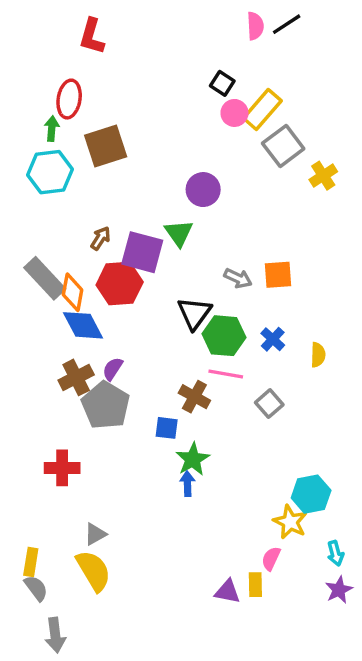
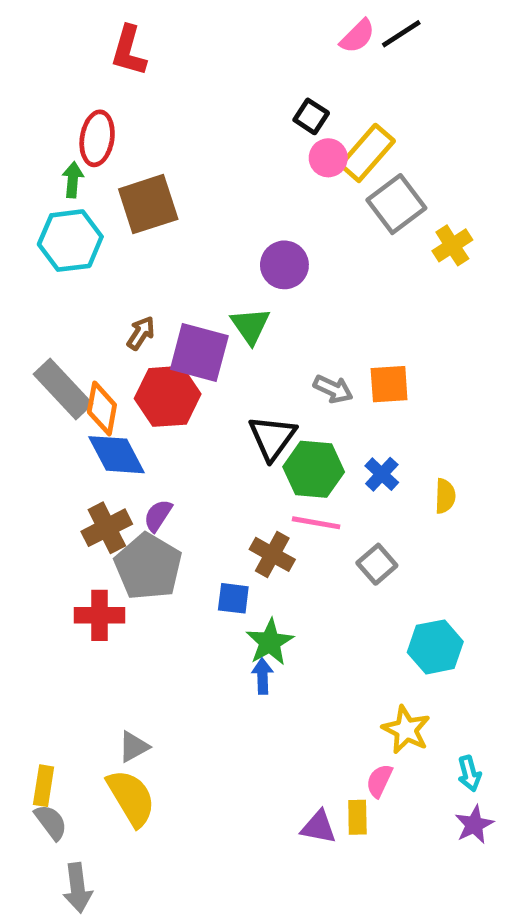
pink semicircle: (255, 26) -> (357, 36), turned 48
red cross: (62, 468) -> (99, 615), moved
cyan hexagon: (311, 494) -> (435, 647), moved

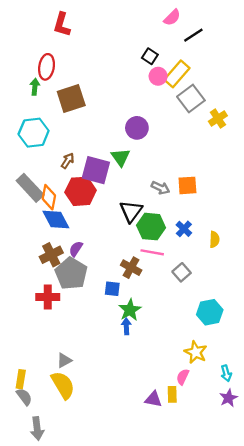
black line: (401, 34) -> (193, 35), moved
cyan hexagon: (70, 241) -> (34, 133), moved

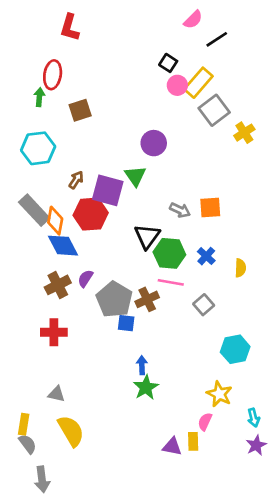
brown square: (71, 99) -> (80, 110), size x0.7
brown cross: (131, 268) -> (147, 299), turned 36
gray pentagon: (71, 273) -> (114, 299), moved
green star: (130, 310) -> (146, 387), moved
gray triangle: (64, 360) -> (56, 394), moved, turned 42

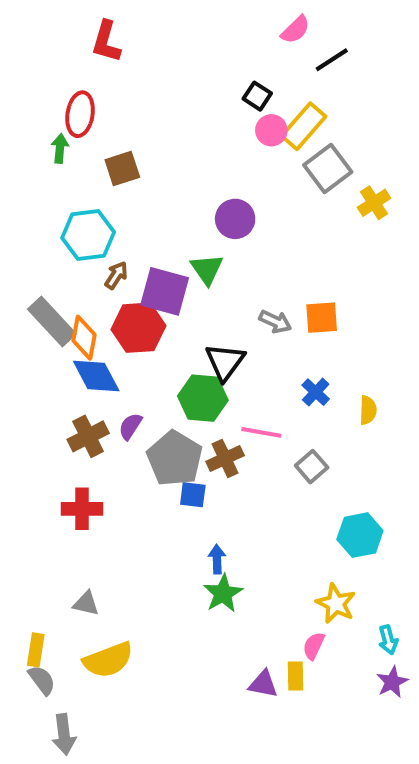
cyan hexagon: (38, 148) -> (88, 235), moved
green hexagon: (169, 253) -> (203, 398), moved
yellow semicircle: (71, 431) -> (108, 660), turned 100

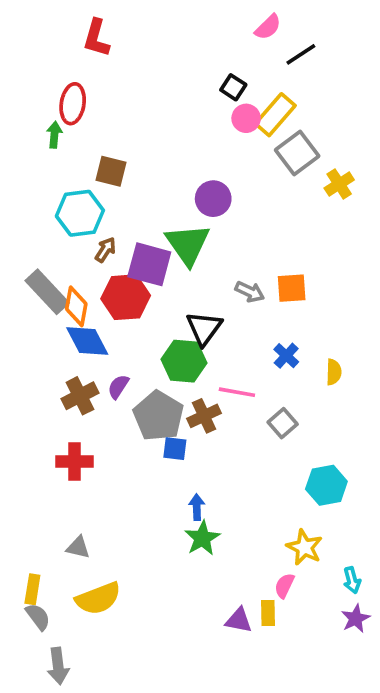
brown square: (122, 169) -> (111, 171), moved, turned 32
green triangle: (207, 269) -> (188, 244), size x1.5

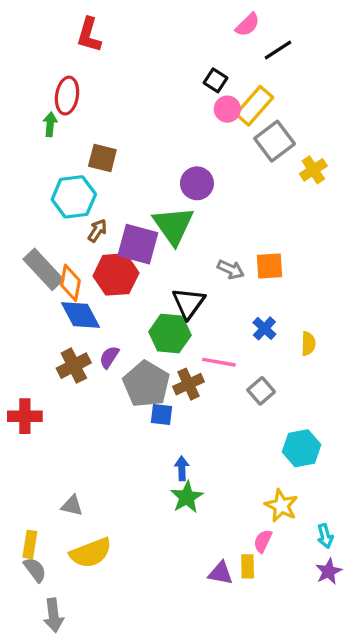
red cross: (74, 462) -> (25, 416), moved

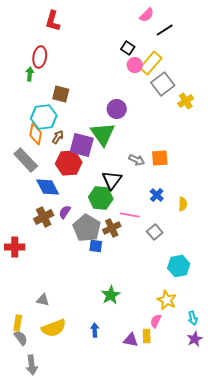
orange diamond: (70, 283) -> (36, 134), moved
blue arrow: (182, 468) -> (95, 330), moved

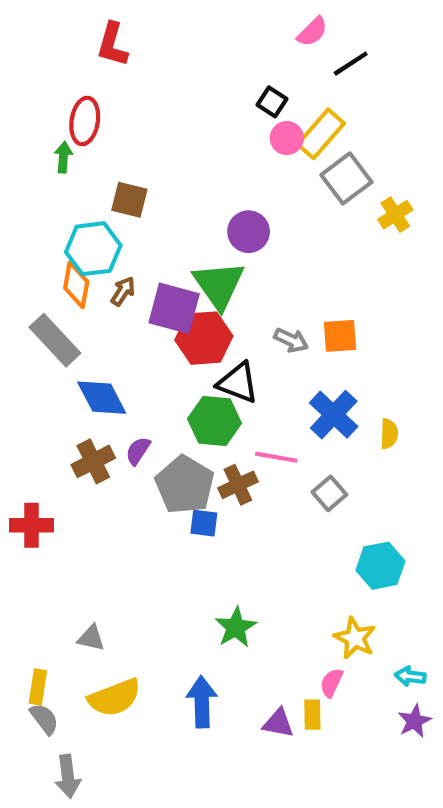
red hexagon: (69, 163) -> (204, 338), moved
black triangle: (112, 180) -> (238, 383), turned -45
blue cross: (157, 195) -> (334, 415), size x1.6
cyan arrow: (193, 318) -> (410, 676), turned 112
blue arrow: (95, 330) -> (202, 702), size x1.6

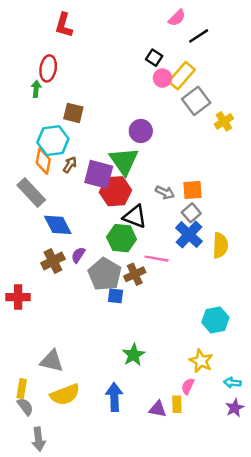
yellow semicircle: (389, 434) -> (220, 245), size x1.5
gray square: (329, 493) -> (191, 213), moved
gray triangle: (91, 638) -> (52, 361), size x1.5

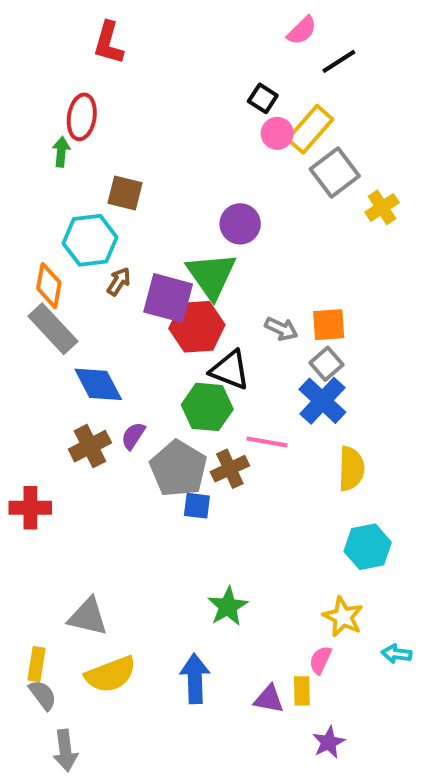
orange diamond: (43, 161) -> (49, 286), moved
yellow semicircle: (220, 245) -> (351, 469), moved
purple star: (235, 408) -> (329, 742), moved

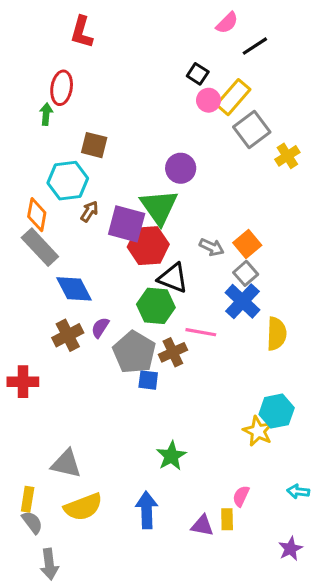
orange square: (329, 325) -> (247, 244), turned -36
yellow semicircle: (351, 469) -> (277, 334), moved
yellow star: (343, 617) -> (258, 431), moved
purple star: (329, 742) -> (290, 549), moved

